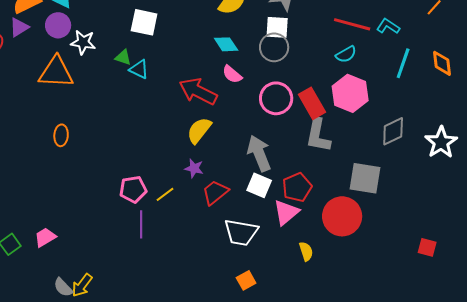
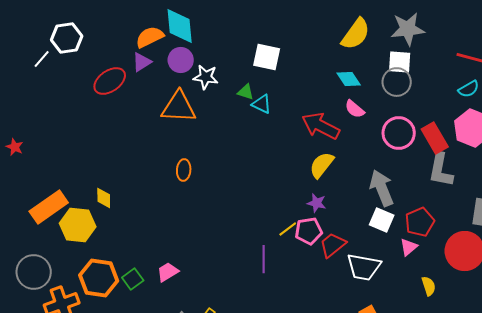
pink pentagon: (133, 189) -> (309, 231), moved
red trapezoid: (215, 192) -> (333, 245), moved
pink triangle: (286, 212) -> (409, 247), size x0.7

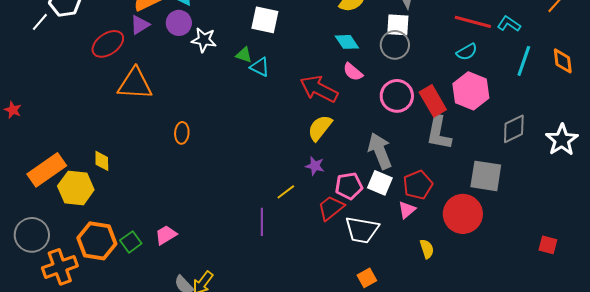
orange triangle: (179, 107) -> (135, 84), moved
pink pentagon: (309, 231) -> (349, 186), moved

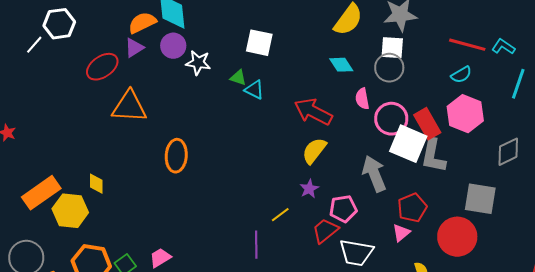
pink semicircle: (353, 72) -> (362, 99), moved, turned 40
orange ellipse: (182, 133) -> (176, 156), size x1.5
purple star: (315, 166) -> (309, 189), turned 30
white square: (380, 183) -> (408, 144), moved, size x1.5

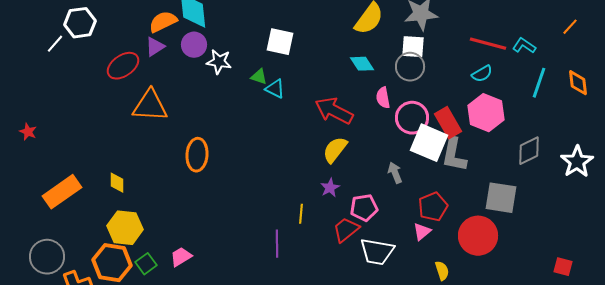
gray arrow: (374, 174) -> (395, 173), size x0.6
yellow hexagon: (70, 211) -> (125, 228), moved
yellow line: (280, 215) -> (301, 214), turned -48

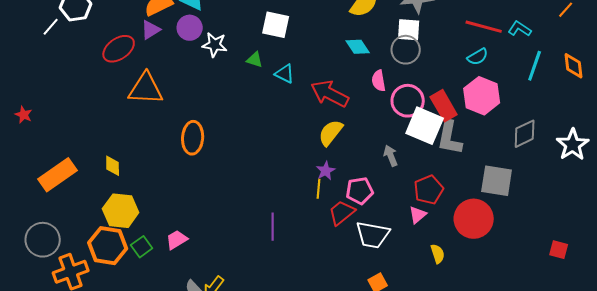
cyan triangle: (275, 89) -> (285, 74), moved
yellow line: (301, 214) -> (319, 189), moved

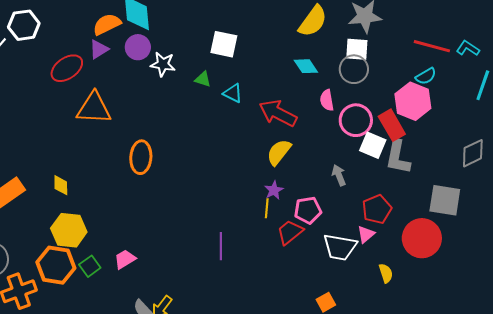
pink hexagon: (482, 96) -> (413, 101), moved
white square: (425, 126) -> (373, 145), size x0.7
white trapezoid: (373, 235) -> (340, 247), moved

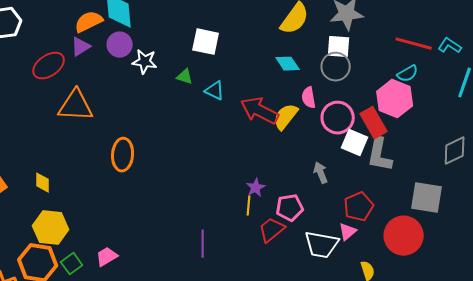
yellow semicircle: (279, 152) -> (286, 117), moved

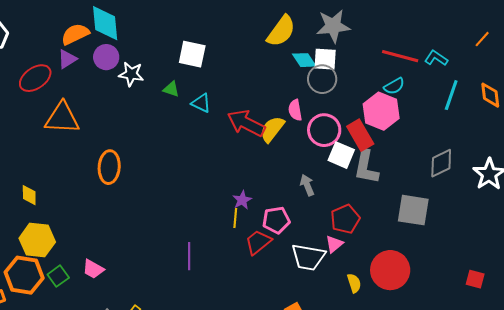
cyan diamond: (288, 64) -> (304, 60), moved
red circle: (404, 236) -> (390, 270), moved
pink trapezoid: (107, 257) -> (93, 269), turned -120

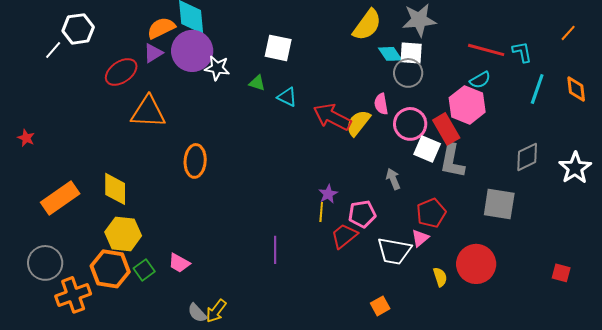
purple circle: (106, 57) -> (192, 51), size x1.6
cyan L-shape: (436, 58) -> (522, 52), turned 45
yellow diamond: (29, 195) -> (115, 189), size x1.6

